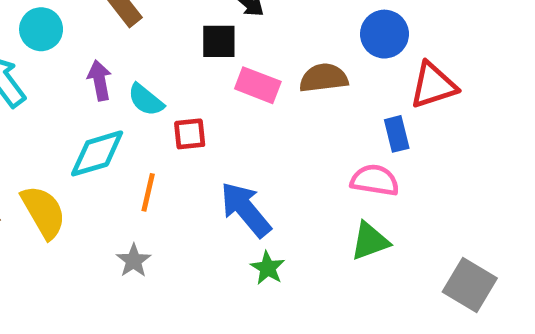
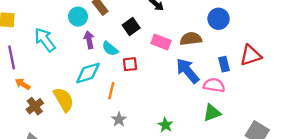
cyan circle: (41, 29) -> (78, 17), moved
black square: (219, 41) -> (131, 27), moved, turned -35
red triangle: (433, 85) -> (251, 55), moved
blue arrow: (246, 209) -> (188, 71), moved
gray star: (134, 261) -> (119, 119), moved

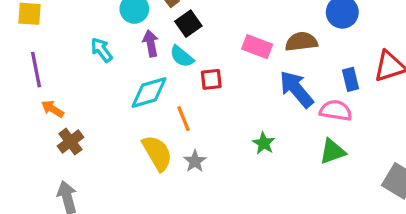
black square: (131, 27) -> (188, 24), moved
cyan arrow: (45, 40) -> (102, 50), moved, size x0.7
orange line: (111, 91) -> (183, 119), turned -35
yellow semicircle: (64, 100) -> (157, 153), moved
green star: (165, 125) -> (264, 143), moved

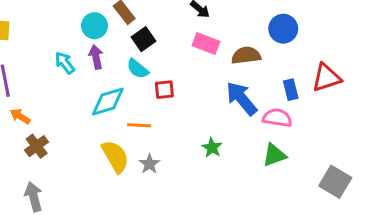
purple arrow: (151, 43) -> (96, 57), moved
pink rectangle: (257, 47) -> (206, 44), moved
orange line: (183, 119) -> (139, 125), turned -65

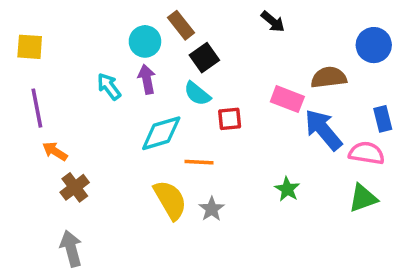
pink rectangle: (206, 44) -> (287, 99), moved

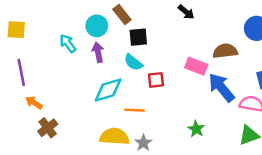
black square: (204, 58) -> (138, 37), turned 30
cyan arrow: (109, 86) -> (68, 43), moved
yellow semicircle: (170, 200) -> (114, 137), turned -56

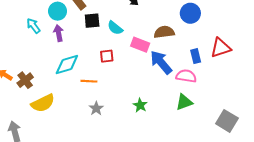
cyan semicircle: (133, 62) -> (115, 28), moved
brown cross: (48, 128) -> (25, 80), moved
green star: (196, 129) -> (140, 105), moved
yellow semicircle: (114, 137) -> (43, 103), moved, turned 150

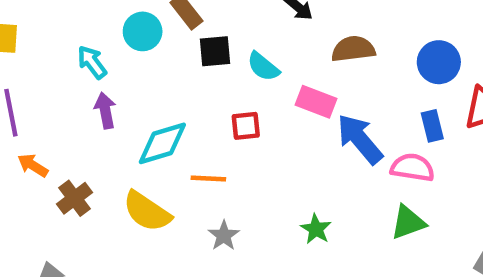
blue circle: (190, 13) -> (439, 62), moved
brown semicircle: (164, 32) -> (353, 49), moved
purple arrow: (59, 33) -> (105, 110), moved
brown cross: (25, 80) -> (74, 198), moved
yellow semicircle: (43, 103) -> (147, 211), moved, turned 60

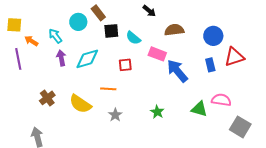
cyan diamond: (162, 143) -> (87, 59), moved
orange arrow: (33, 165) -> (31, 41), moved
pink semicircle: (412, 168) -> (221, 100), moved
green triangle: (408, 222) -> (199, 109), turned 36

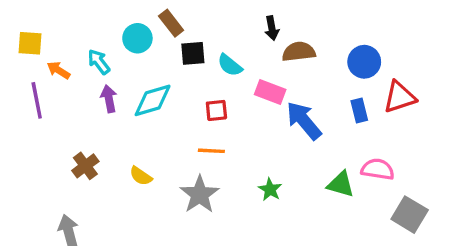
black arrow: (149, 11) -> (272, 28), moved, turned 40
orange line: (108, 89) -> (211, 151), moved
yellow semicircle: (80, 104) -> (141, 176), size x0.6
gray star: (115, 115) -> (200, 194), size x1.6

